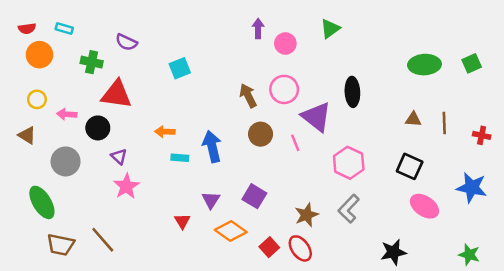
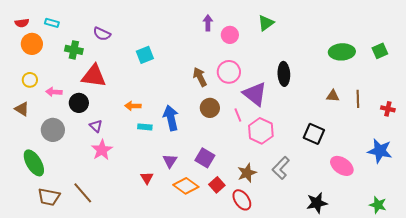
pink hexagon: (349, 163) -> (261, 131), moved
black square: (410, 166) -> (314, 134), moved
red square: (269, 247) -> (217, 185), moved

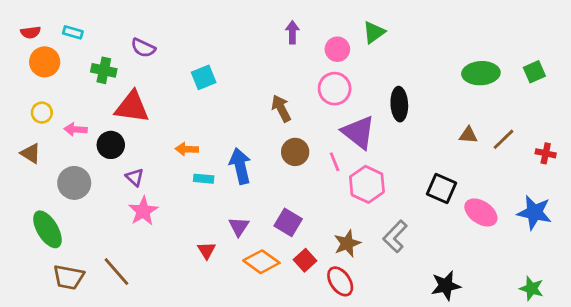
pink circle: (230, 35) -> (337, 49), moved
pink circle: (229, 72) -> (335, 89), moved
brown line: (358, 99) -> (503, 139), turned 48
pink ellipse: (342, 166) -> (481, 212), moved

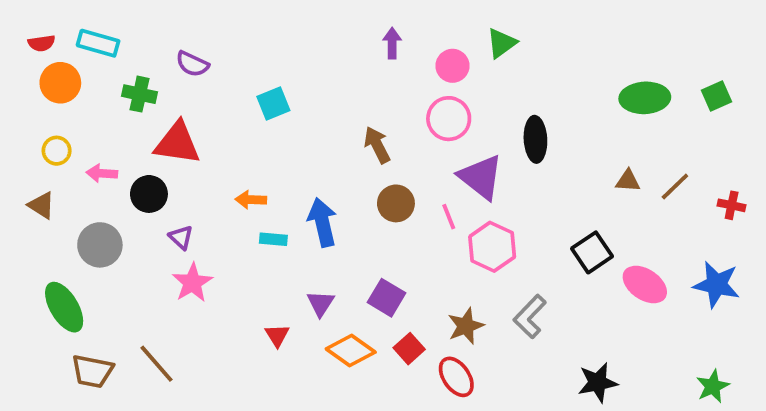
cyan rectangle: (73, 32) -> (98, 43), size x1.5
black square: (442, 189) -> (592, 252), turned 32
green star: (532, 288) -> (713, 386), turned 30

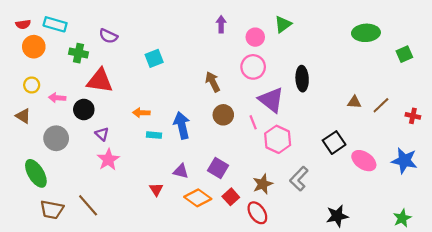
green ellipse: (645, 98) -> (366, 33), moved
purple triangle: (321, 303) -> (181, 171), turned -49

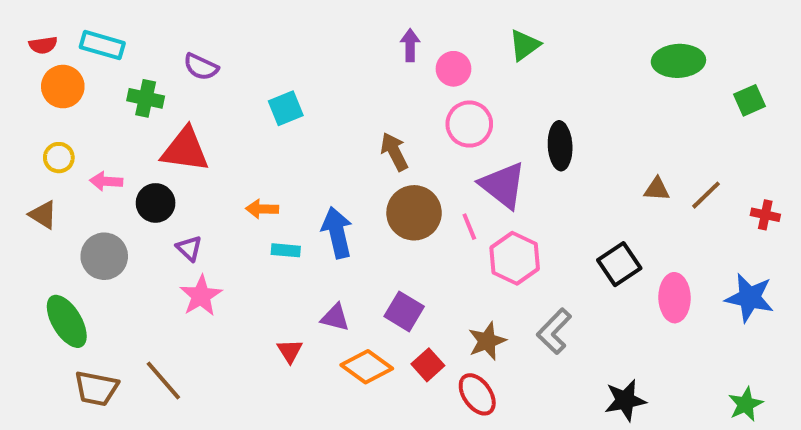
pink circle: (255, 37) -> (454, 69), moved
brown circle: (223, 115) -> (414, 213), size x1.4
pink ellipse: (364, 161) -> (675, 298), turned 55

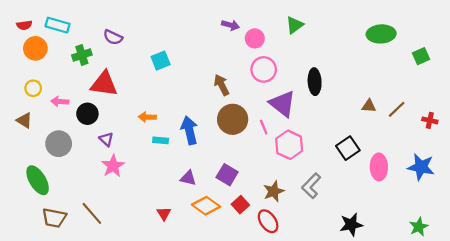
purple arrow: (410, 45) -> (230, 25), turned 105
green cross: (146, 98) -> (82, 55), turned -30
red triangle: (290, 351) -> (164, 213), moved

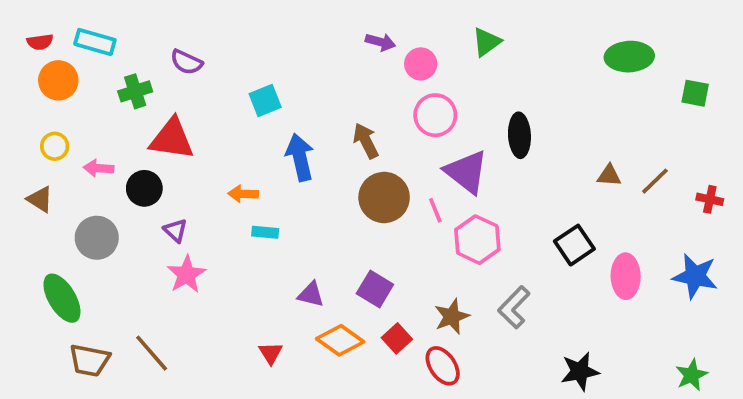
green square: (421, 56) -> (695, 93), turned 35
blue arrow: (189, 130) -> (300, 157), moved

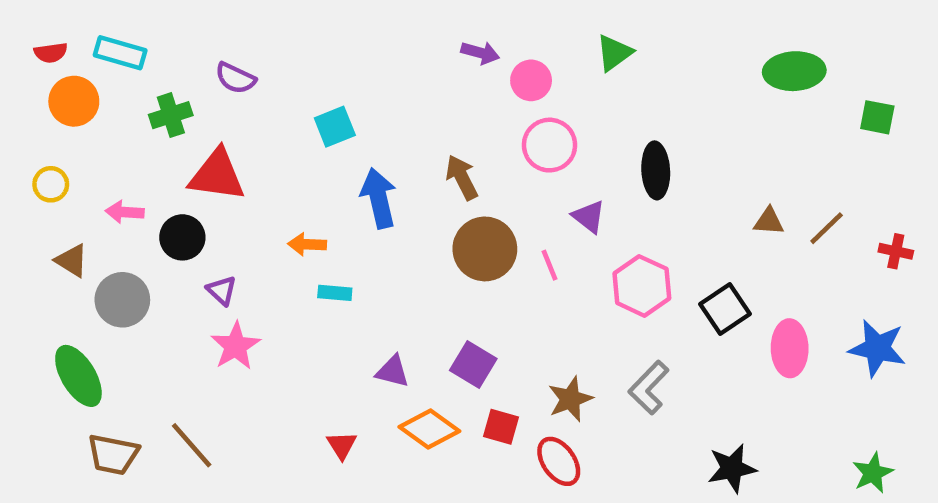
yellow circle: (55, 146) -> (51, 184), moved
purple triangle: (466, 172) -> (589, 217), size x0.6
brown triangle: (40, 199) -> (72, 261), moved
pink hexagon: (477, 240) -> (642, 286), moved
red square: (397, 338) -> (501, 427), turned -32

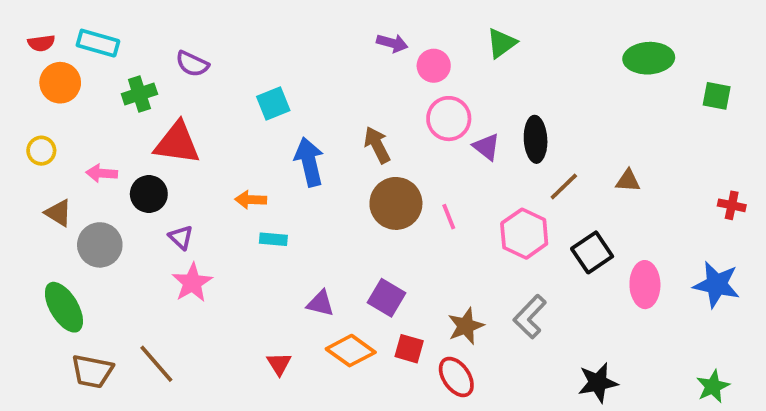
purple triangle: (589, 217) -> (486, 147), moved
brown line: (827, 228) -> (564, 186), moved

